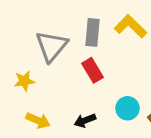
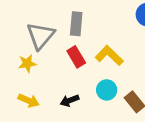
yellow L-shape: (130, 26) -> (109, 56), moved
yellow star: (24, 81) -> (27, 64), moved

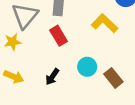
yellow L-shape: (109, 56) -> (105, 23), moved
black arrow: (70, 101) -> (52, 77), turned -35

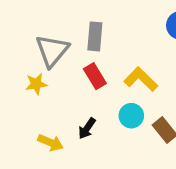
yellow L-shape: (105, 23) -> (141, 79), moved
yellow arrow: (14, 77) -> (50, 143), moved

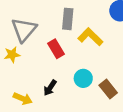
gray rectangle: (95, 36) -> (68, 19), moved
yellow L-shape: (141, 79) -> (90, 37), moved

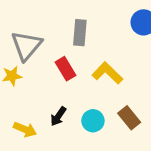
yellow L-shape: (90, 37) -> (107, 73), moved
cyan circle: (83, 78) -> (93, 121), moved

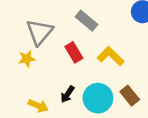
gray rectangle: (80, 33) -> (87, 21), turned -55
cyan circle: (93, 121) -> (98, 98), size x1.5

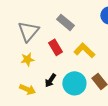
yellow star: (27, 59) -> (27, 59), moved

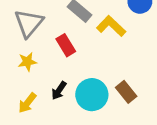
yellow L-shape: (84, 50) -> (111, 26), moved
yellow arrow: (27, 89) -> (27, 103), turned 105

